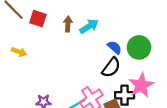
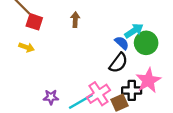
red square: (38, 19) -> (34, 22), moved
cyan arrow: (89, 26) -> (134, 31), moved

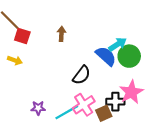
blue semicircle: (122, 43) -> (106, 56), size x1.5
black semicircle: (118, 63) -> (82, 75), moved

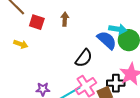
red square: (22, 36) -> (37, 22), moved
cyan arrow: (118, 44) -> (118, 29), turned 42

